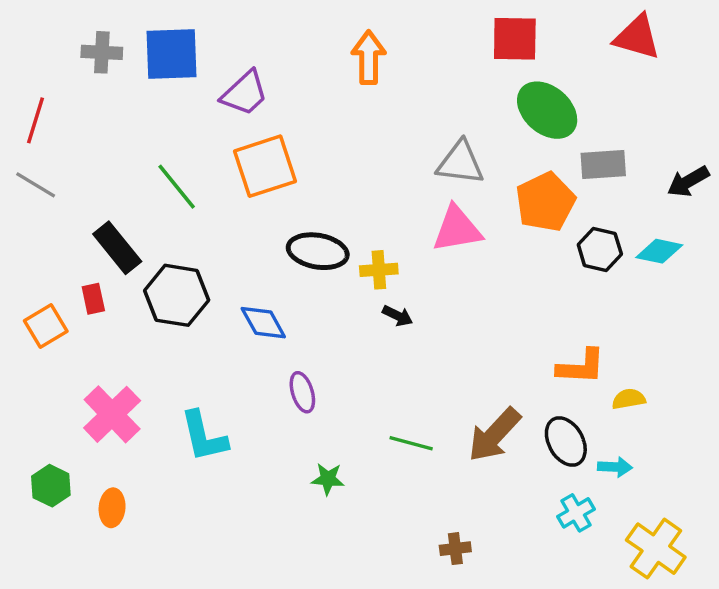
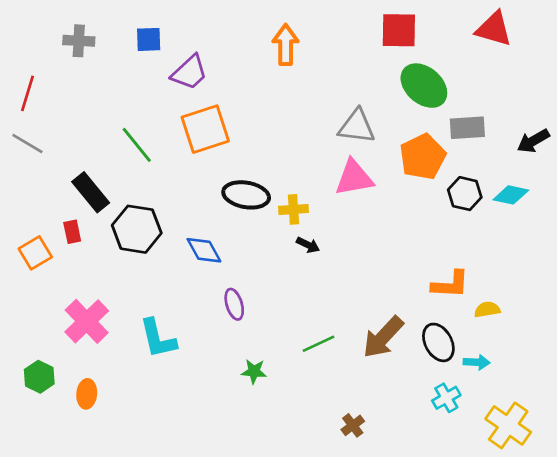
blue square: (172, 54) -> (149, 39), moved, size x0.6
green line: (411, 443) -> (319, 344), turned -40
brown cross: (455, 549) -> (353, 425), turned -30

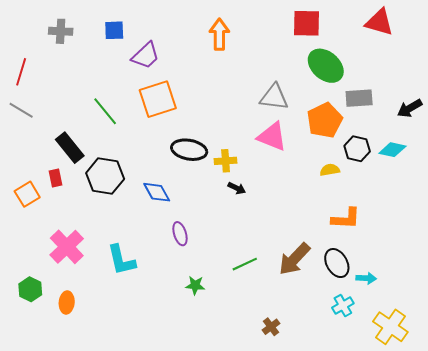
pink triangle: (354, 178) -> (272, 137), turned 32
yellow semicircle: (487, 310) -> (330, 170), moved

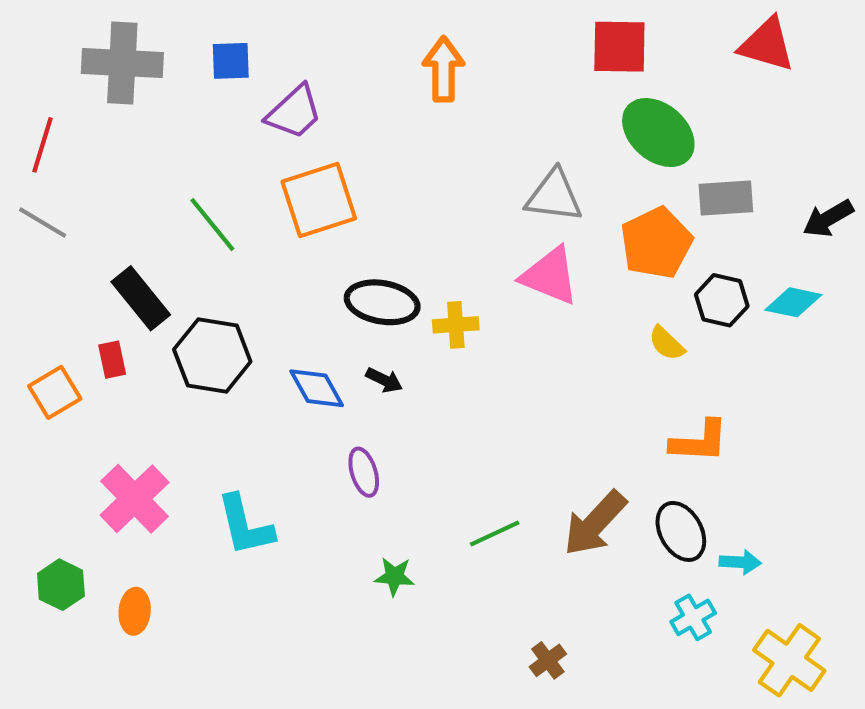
gray cross: (61, 31) -> (122, 63), size x1.6
yellow semicircle: (330, 170) -> (667, 343), turned -126
black arrow: (237, 188) -> (384, 380), moved

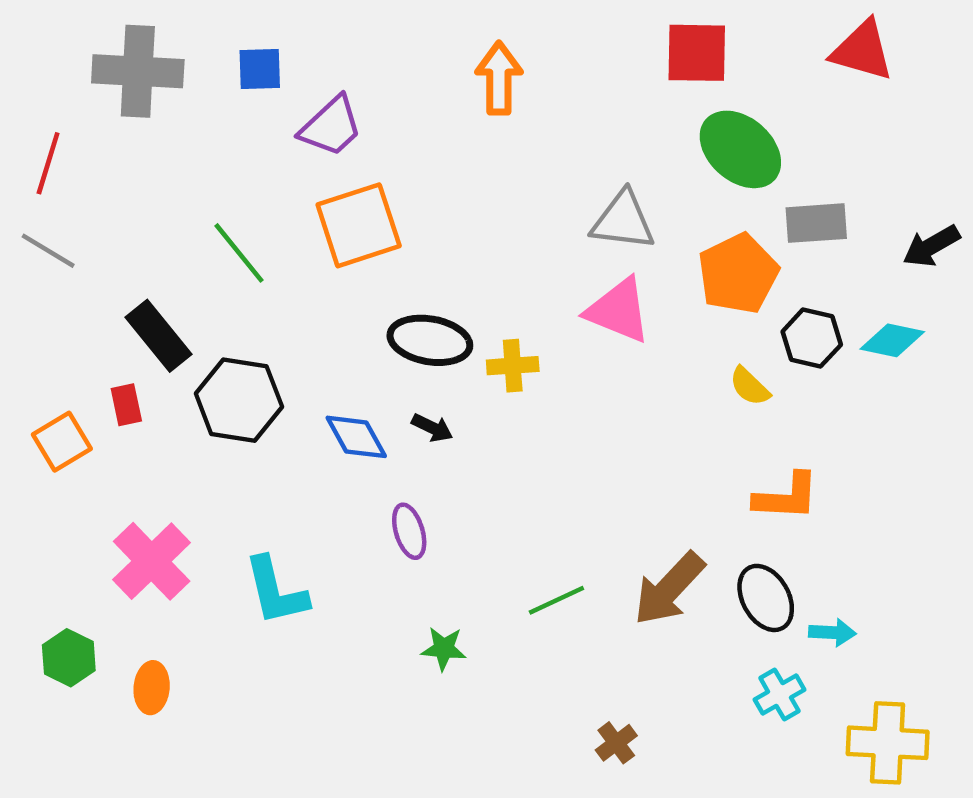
yellow cross: (789, 660) -> (888, 743), turned -32

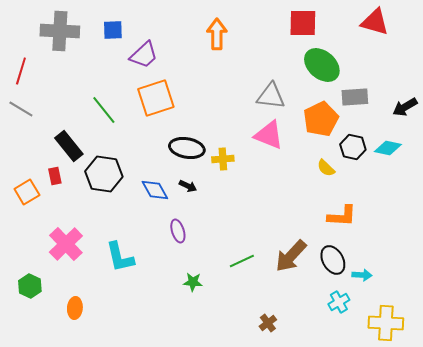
orange ellipse: (152, 688) -> (75, 308), moved

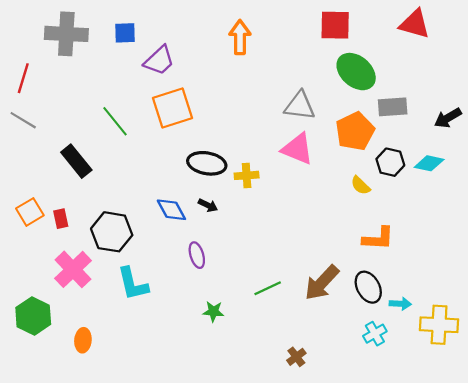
black hexagon: (104, 174) -> (112, 232), moved
red rectangle: (55, 176) -> (61, 219), moved
green hexagon: (30, 286) -> (33, 316), size x1.4
yellow cross: (386, 323) -> (439, 325), moved

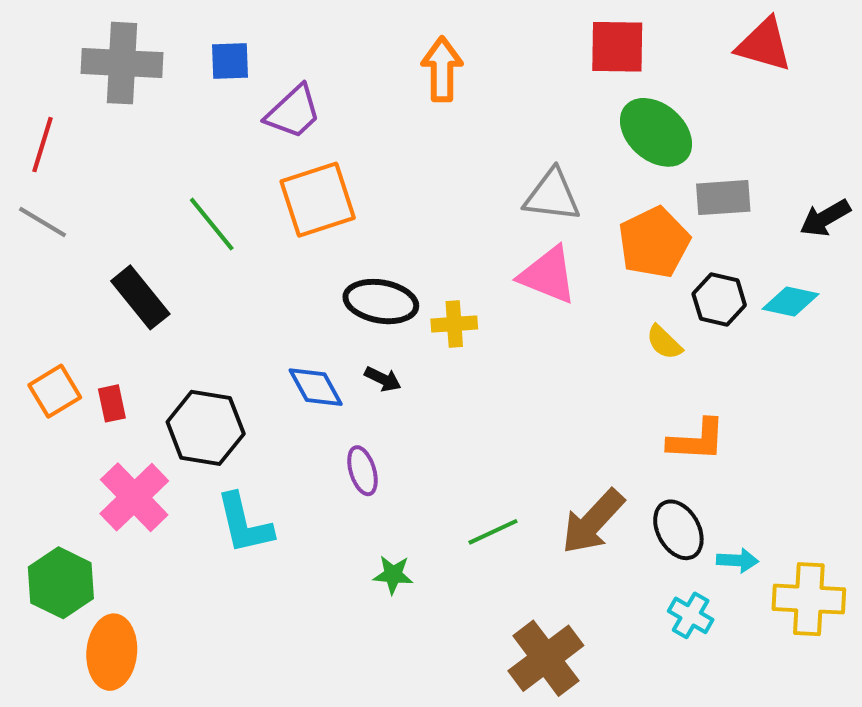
cyan cross: (375, 334) -> (691, 615), turned -30
orange ellipse: (83, 340) -> (112, 652), moved, size x1.6
brown cross: (296, 357) -> (546, 658), size x2.0

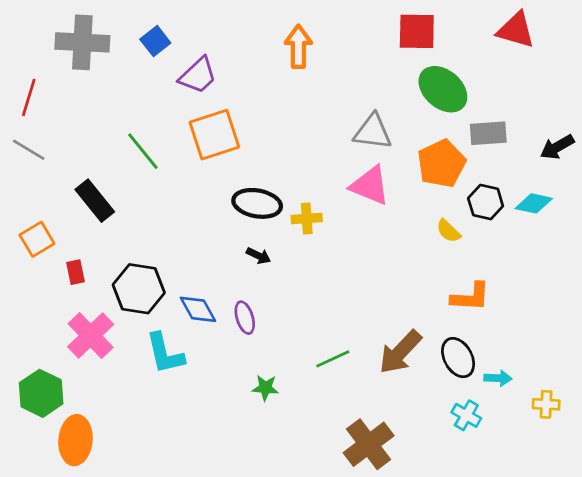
blue square: (230, 61) -> (155, 41), turned -36
blue diamond: (316, 387) -> (198, 309), moved
orange square: (55, 391) -> (37, 239), moved
yellow cross: (809, 599) -> (546, 404), size x0.6

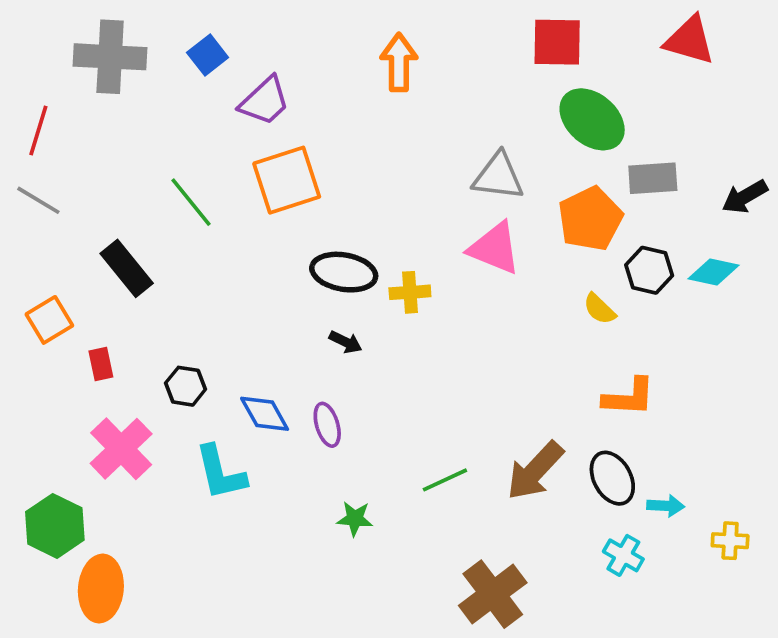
black hexagon: (139, 289) -> (186, 386), size x0.6

